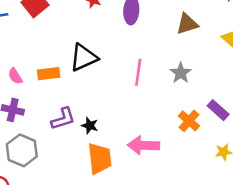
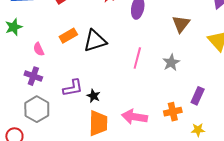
brown triangle: (187, 24) -> (181, 24), turned -42
orange rectangle: (49, 74) -> (68, 36), moved, turned -30
purple rectangle: (218, 110) -> (198, 96), turned 66
orange cross: (189, 121) -> (173, 112), moved, turned 30

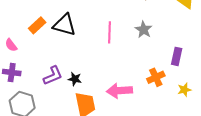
black triangle: (95, 41) -> (65, 25), turned 45

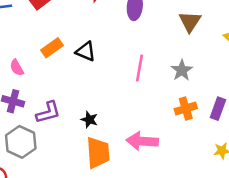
black triangle: (65, 25) -> (86, 51), size x0.7
purple L-shape: (53, 76) -> (48, 112), moved
orange cross: (156, 77) -> (186, 109), moved

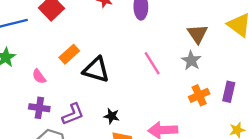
brown triangle: (190, 22) -> (198, 34), moved
black triangle: (86, 51) -> (96, 70), moved, size x1.4
pink line: (140, 68) -> (152, 63), turned -35

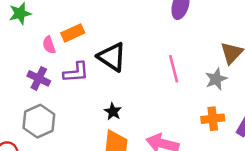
orange rectangle: (69, 54) -> (73, 33), moved
purple L-shape: (73, 114) -> (76, 72), moved

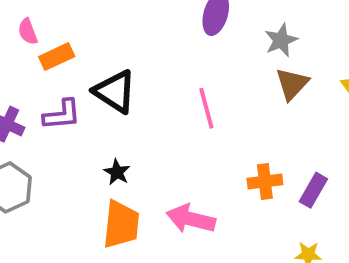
pink semicircle: (49, 45) -> (28, 31), moved
gray star: (216, 79) -> (281, 40), moved

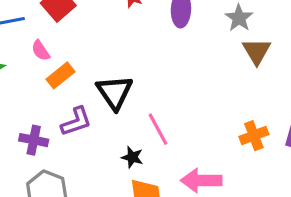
pink semicircle: (28, 31) -> (41, 50), moved
black triangle: (115, 92) -> (115, 92), turned 36
pink line: (206, 108) -> (158, 129), moved

